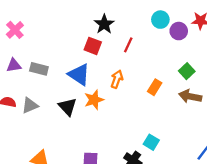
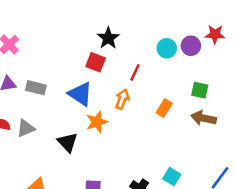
cyan circle: (160, 20) -> (167, 48), moved
red line: (128, 45) -> (135, 72), moved
green square: (187, 71) -> (200, 90), turned -35
black triangle: (68, 107) -> (68, 142), moved
cyan square: (151, 142) -> (172, 177), moved

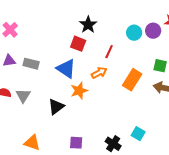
orange arrow: (122, 99) -> (99, 73), turned 42
orange rectangle: (164, 108) -> (132, 80), size x1.5
gray triangle: (26, 128) -> (23, 96), turned -35
black triangle: (68, 142) -> (56, 107), turned 36

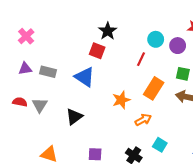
purple circle: (153, 31) -> (178, 46), moved
red line: (109, 52) -> (141, 59), moved
orange arrow: (99, 73) -> (143, 120), moved
orange star: (79, 91) -> (121, 100), moved

